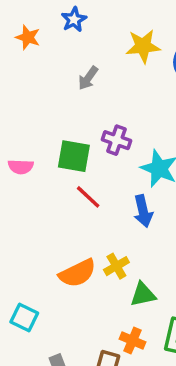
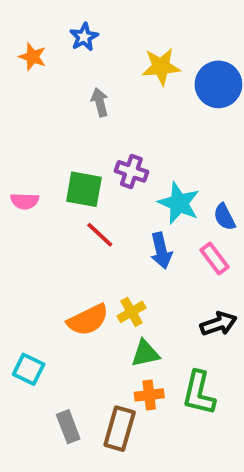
gray arrow: (88, 78) -> (100, 102), turned 130
green triangle: (143, 294) -> (145, 353), moved
orange cross: (132, 341) -> (149, 395), turned -30

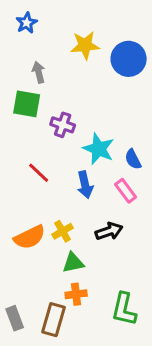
green square: (84, 189) -> (27, 104), moved
black arrow: (218, 324) -> (109, 231), moved
green L-shape: (199, 393) -> (124, 309), moved

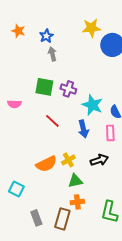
blue star: (27, 23) -> (46, 36), moved
yellow star: (85, 45) -> (91, 28), moved
green square: (27, 104) -> (44, 87), moved
pink rectangle: (126, 191) -> (110, 133), turned 35

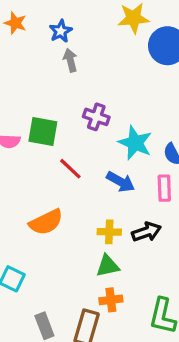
green square: (44, 87) -> (43, 131), moved
blue arrow: (83, 129) -> (121, 182), turned -48
yellow cross: (68, 160) -> (109, 232), moved, turned 32
orange semicircle: (46, 164) -> (46, 222), moved

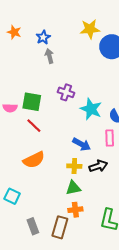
red line: (70, 169) -> (34, 126), moved
blue arrow: (121, 182) -> (82, 144), moved

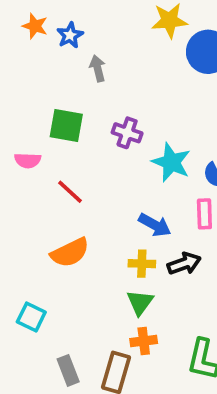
blue star: (43, 37) -> (70, 35), moved
green square: (32, 102) -> (66, 125), moved
green triangle: (73, 188) -> (140, 302), turned -42

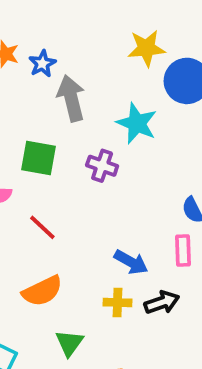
gray arrow: (98, 68) -> (71, 98), size x1.6
cyan star: (171, 162) -> (137, 123), moved
green triangle: (140, 302) -> (69, 343), moved

